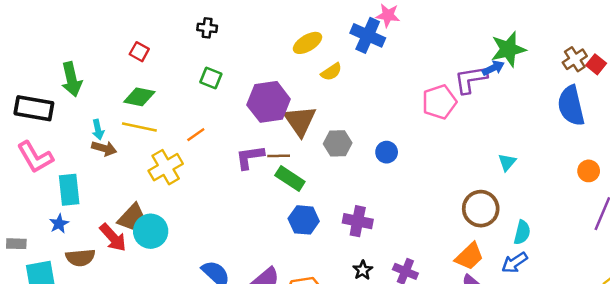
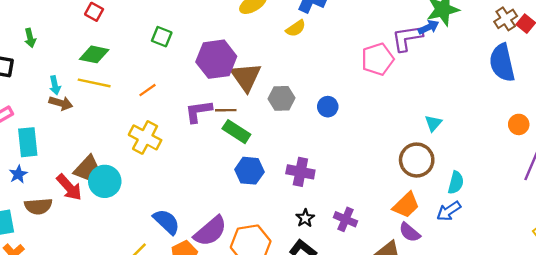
yellow semicircle: (331, 72) -> (296, 28), moved
green arrow: (72, 79) -> (30, 38), size x0.6
cyan triangle: (507, 162) -> (433, 123), moved
yellow cross: (166, 167) -> (145, 137), moved, turned -32

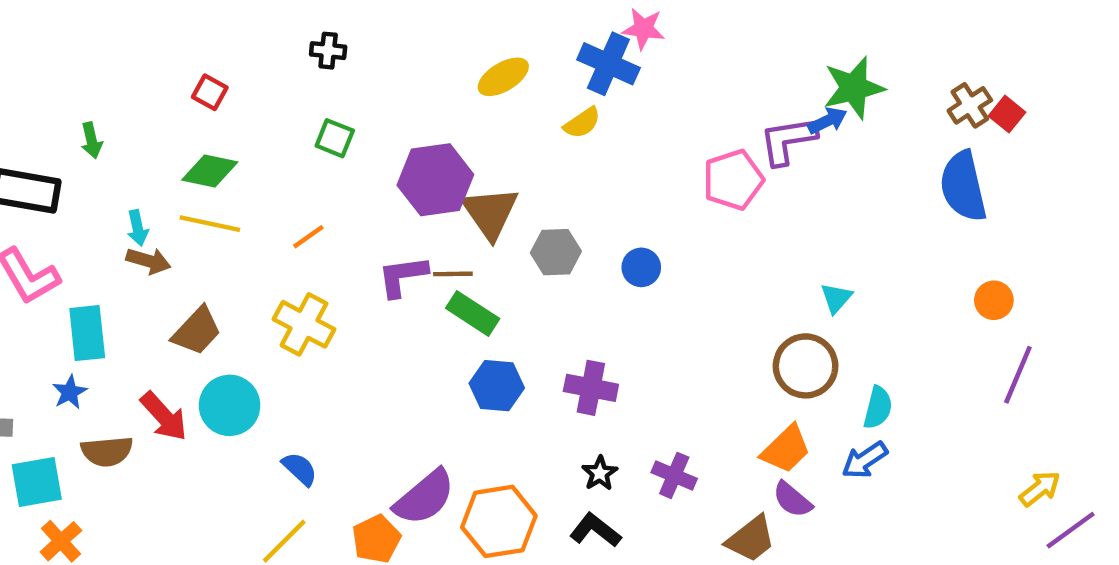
brown trapezoid: (87, 168) -> (197, 331), moved
blue semicircle: (166, 222) -> (300, 469), moved, size x0.7

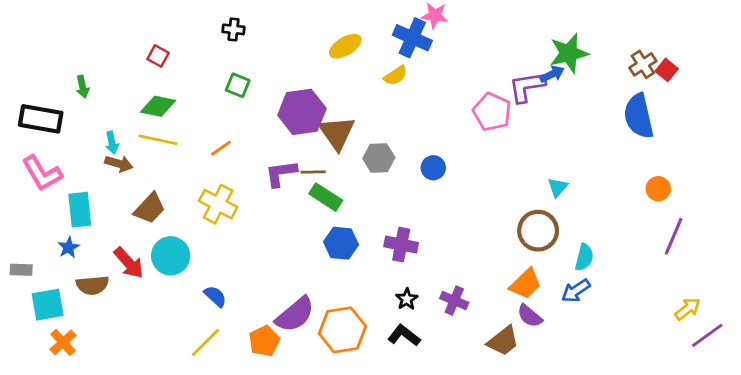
pink pentagon: (733, 180) -> (492, 112), turned -30

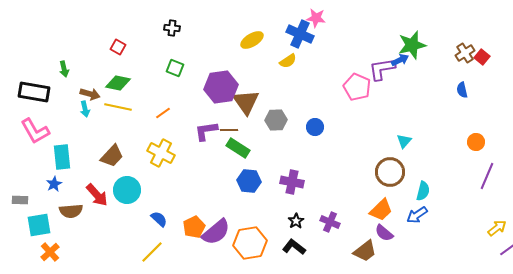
blue semicircle: (639, 116) -> (462, 90), size x0.5
brown arrow: (119, 164) -> (90, 94), moved
orange pentagon: (264, 341) -> (194, 227), moved

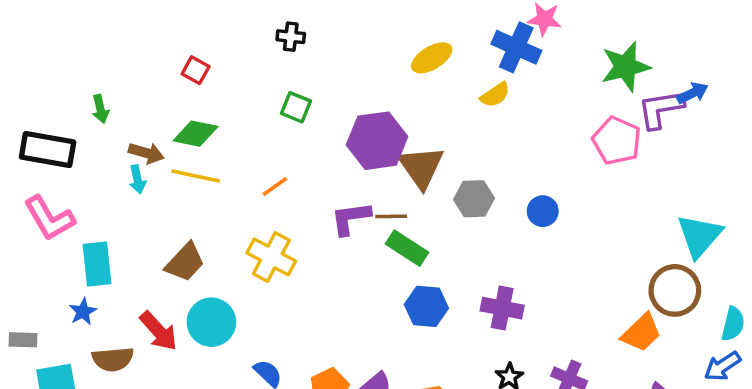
green star: (412, 45) -> (626, 67), moved
cyan triangle: (404, 141) -> (700, 236), size x1.8
orange trapezoid: (381, 210) -> (641, 333), moved

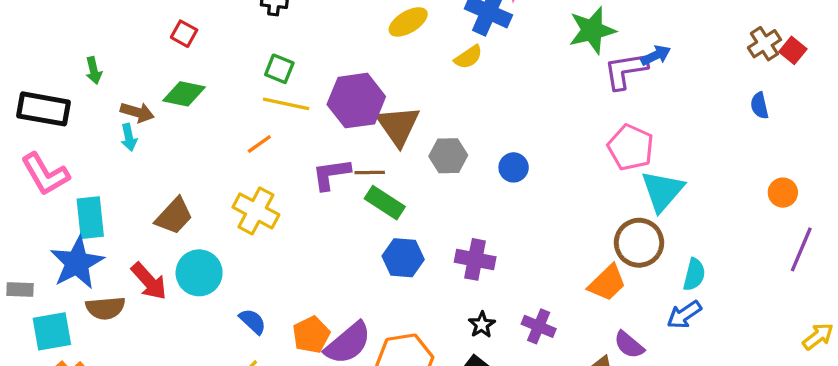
pink pentagon: (617, 141) -> (631, 147), moved
yellow line: (196, 176) -> (286, 104), moved
blue star: (83, 312) -> (77, 263), size x2.0

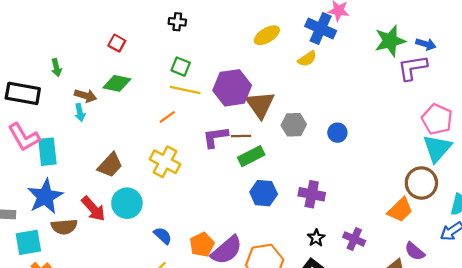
blue arrow: (656, 55) -> (426, 44), moved, turned 42
pink pentagon: (631, 147) -> (437, 119), moved
green rectangle: (385, 203) -> (251, 156), turned -60
cyan rectangle: (90, 218) -> (47, 152), moved

